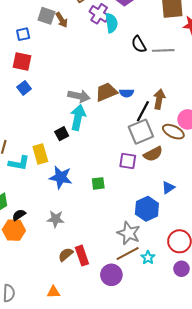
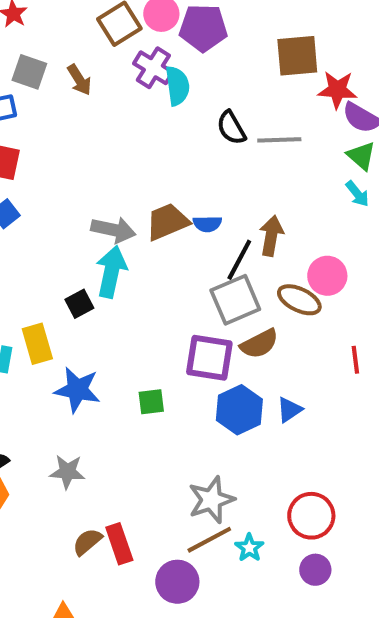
gray square: (46, 16) -> (29, 72), moved
purple square: (128, 161) -> (209, 358), size x1.4
blue hexagon: (147, 209) -> (239, 410), moved
gray star: (129, 233) -> (211, 500), turned 30

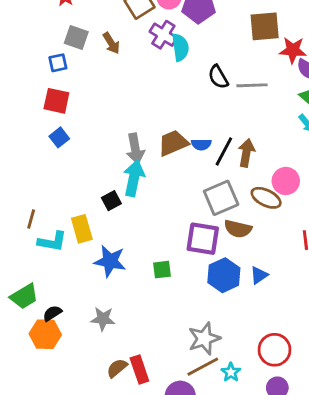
gray arrow: (113, 230) -> (135, 149), turned 68
black line: (239, 260) -> (224, 151), moved
brown semicircle: (259, 344) -> (238, 229), turned 40

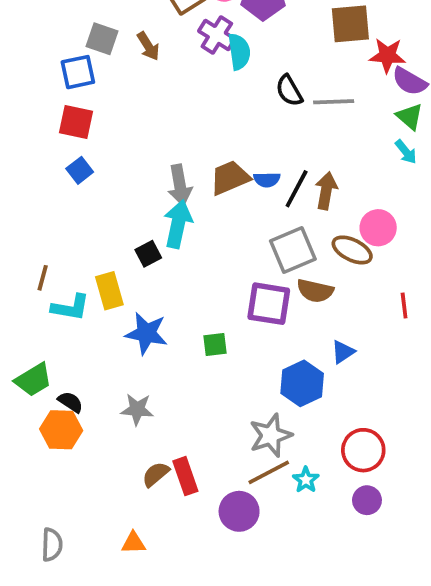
blue square: (58, 63) -> (78, 72), size x1.4
blue hexagon: (224, 275) -> (302, 383), moved
black semicircle: (52, 313) -> (70, 402), turned 66

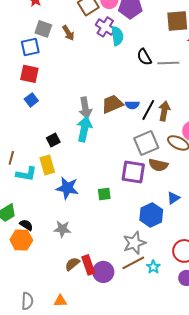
black square: (148, 254) -> (53, 140), moved
purple circle: (239, 511) -> (103, 272), moved
gray semicircle: (52, 545) -> (27, 301), moved

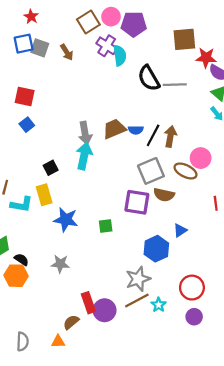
blue square: (30, 47) -> (24, 44), moved
black semicircle: (144, 57) -> (149, 78), size x1.4
brown semicircle: (72, 264) -> (71, 322), moved

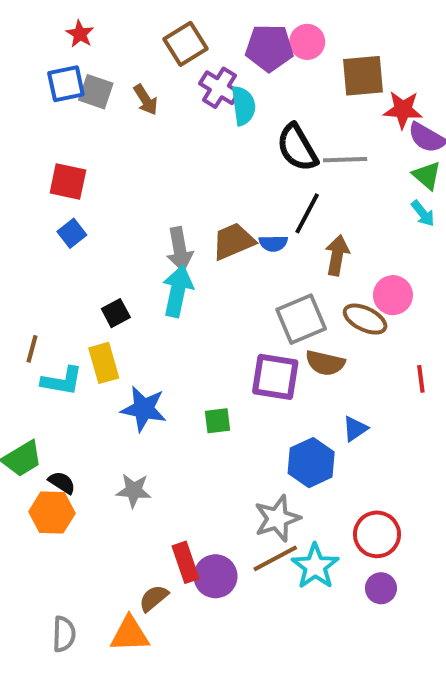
pink circle: (111, 17) -> (307, 42), moved
black line: (153, 135) -> (307, 213), moved
cyan star: (159, 305) -> (315, 566), size x1.6
orange triangle: (58, 342) -> (130, 634), size x1.5

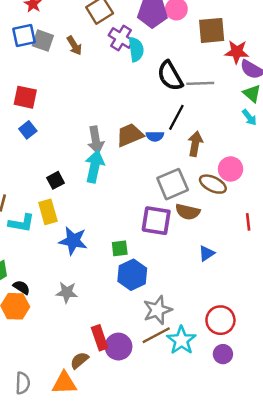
blue hexagon: (311, 463) -> (132, 275), moved

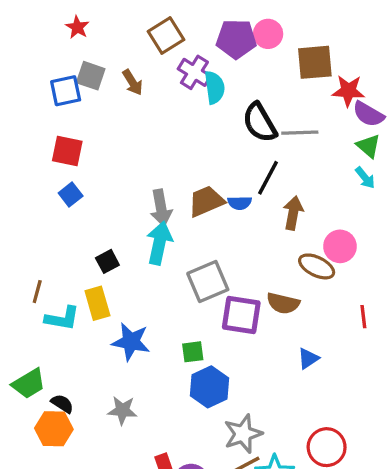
blue square: (24, 35) -> (66, 91), moved
gray square: (173, 184) -> (208, 281), moved

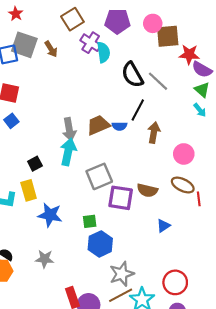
pink circle: (268, 34) -> (153, 23), moved
gray square: (91, 76) -> (24, 45), size x1.4
gray line: (300, 133) -> (158, 81), turned 45
brown ellipse: (317, 266) -> (183, 185), moved

